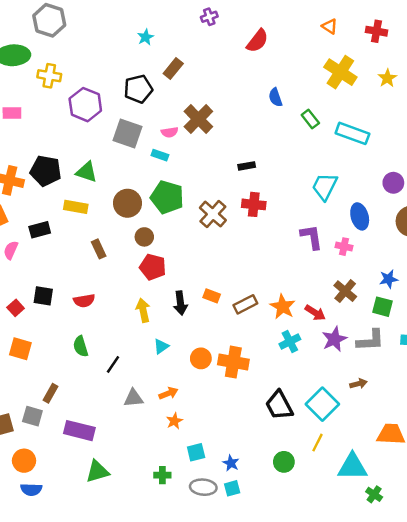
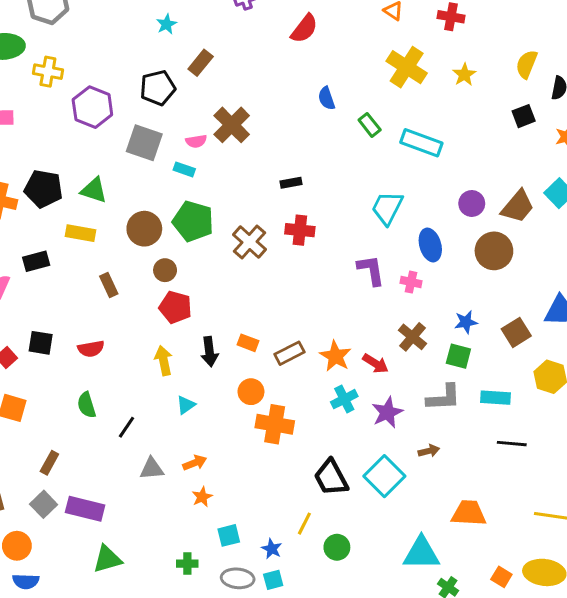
purple star: (334, 339) -> (387, 412), moved
orange circle: (201, 358) -> (251, 392), moved
gray square: (32, 416) -> (44, 504), moved, turned 30
yellow line: (318, 443) -> (304, 524), moved

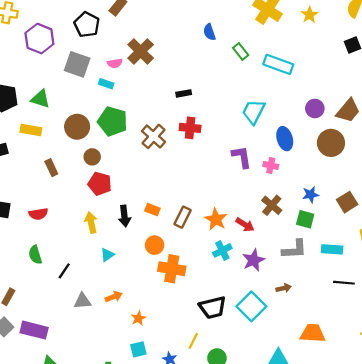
black pentagon: (158, 88) -> (87, 25), turned -30
brown rectangle: (290, 353) -> (183, 217), turned -36
black trapezoid: (331, 478) -> (213, 307), turned -76
orange star: (202, 497) -> (138, 318), moved

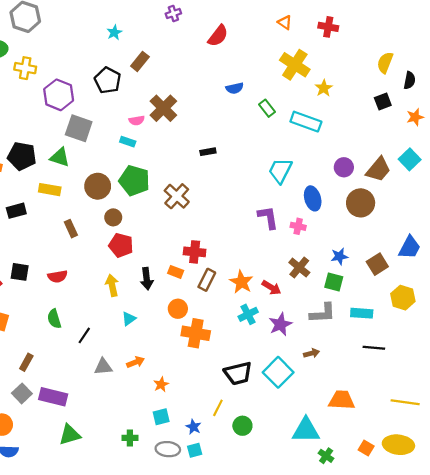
yellow star: (309, 15) -> (324, 88), moved
blue semicircle: (209, 32) -> (235, 88), turned -84
gray square: (77, 64) -> (79, 128), moved
red cross: (190, 128) -> (195, 252), moved

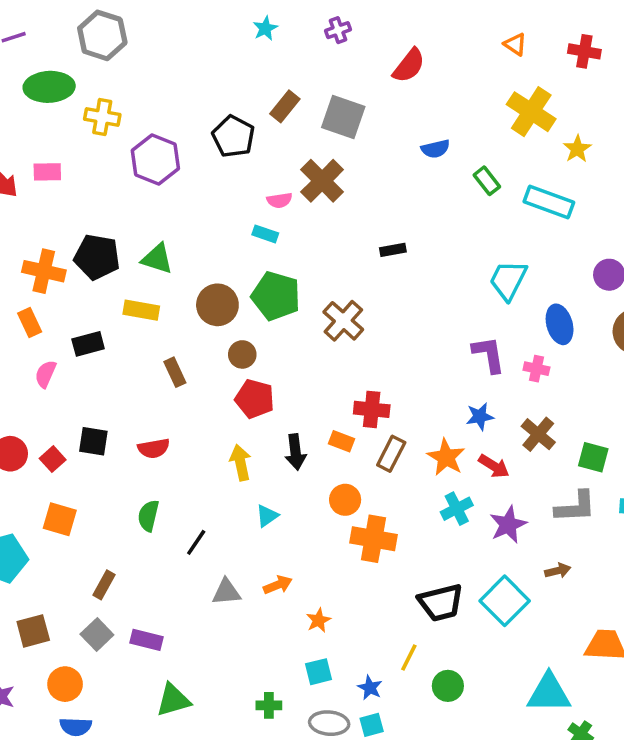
cyan star: (114, 32) -> (265, 28), moved
gray square: (79, 128) -> (343, 117), moved
blue star: (339, 256) -> (480, 416), moved
green semicircle: (54, 319) -> (148, 516), turned 30
purple rectangle: (53, 397) -> (147, 640), size x0.7

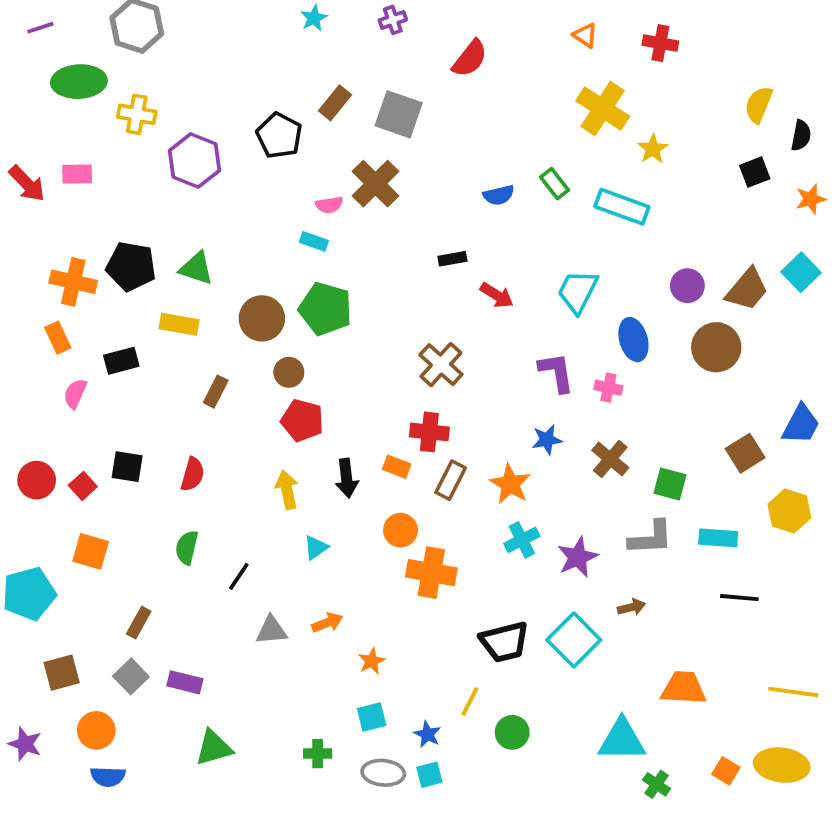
blue semicircle: (435, 149) -> (499, 195), moved
brown cross: (343, 321) -> (441, 365), moved
brown rectangle: (175, 372) -> (216, 392), turned 52
red semicircle: (154, 448) -> (193, 474), turned -64
red arrow: (494, 466) -> (497, 295), moved

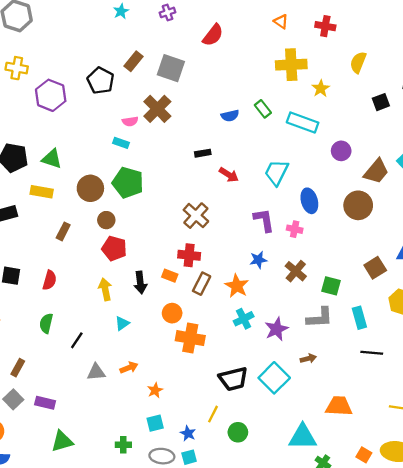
yellow semicircle: (759, 105) -> (358, 62), moved
yellow cross: (603, 109) -> (291, 65), turned -36
purple circle: (687, 286) -> (341, 151), moved
cyan rectangle: (718, 538) -> (359, 318), turned 70

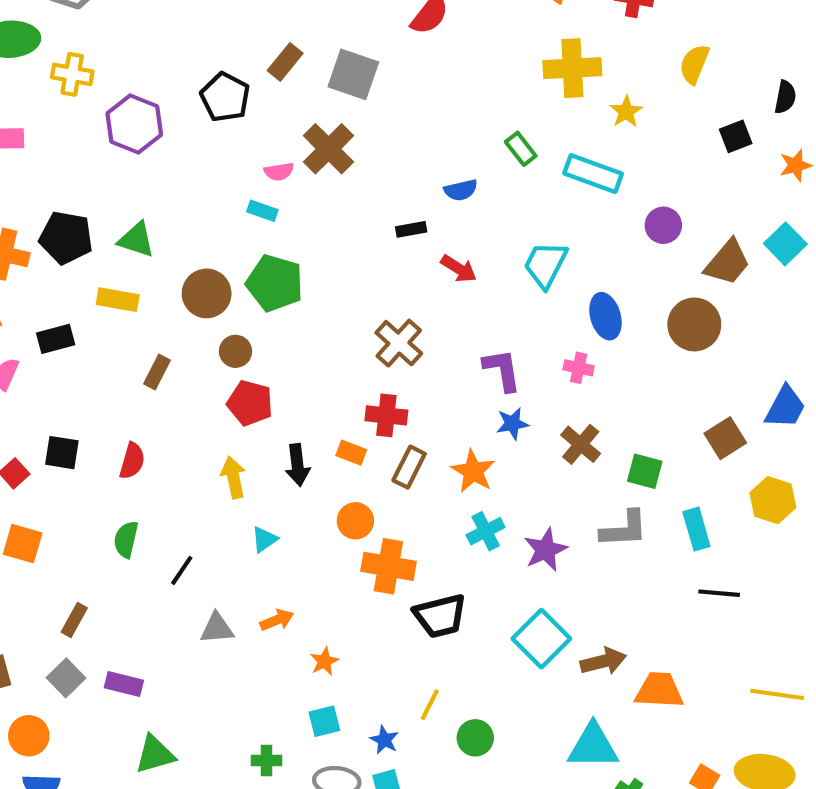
blue semicircle: (230, 116) -> (461, 190), moved
purple L-shape: (264, 220) -> (502, 370), moved
brown arrow: (308, 358) -> (603, 661), moved, size x1.5
black trapezoid: (233, 379) -> (440, 616), moved

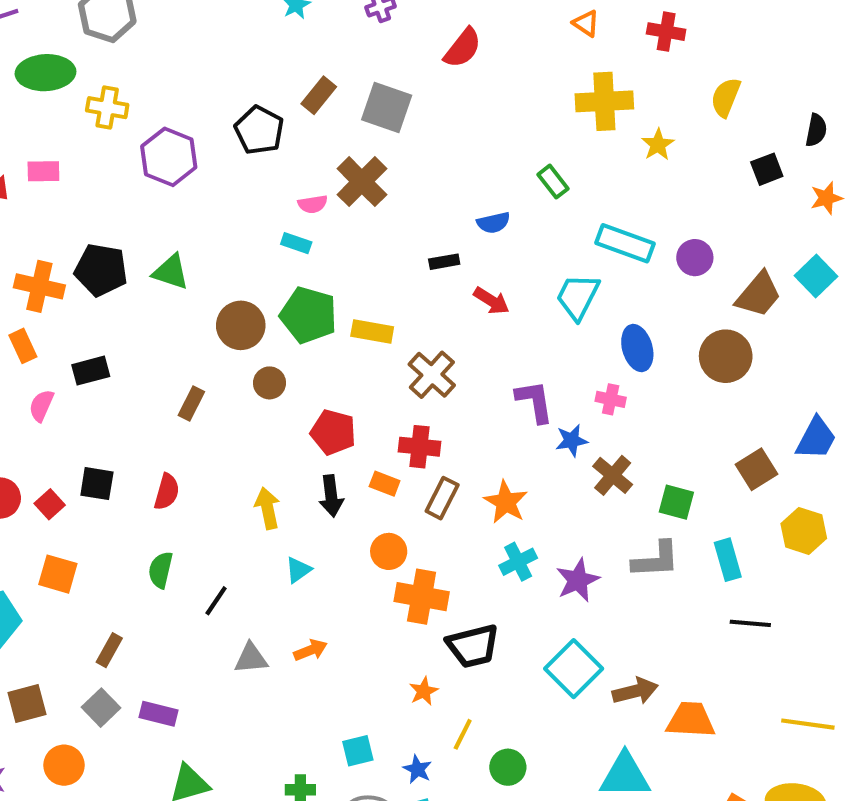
cyan rectangle: (593, 174) -> (625, 243), moved
yellow rectangle: (118, 300) -> (372, 332), moved
red pentagon: (250, 403) -> (333, 432), moved
blue star: (512, 424) -> (572, 440), moved
orange star: (324, 661) -> (424, 691), moved

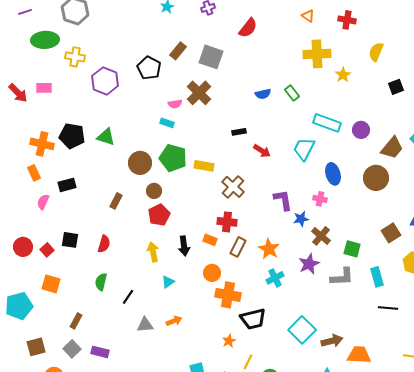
blue semicircle: (493, 223) -> (263, 94), moved
red pentagon: (333, 432) -> (159, 215), moved, turned 30
purple star: (578, 580) -> (309, 264), moved

